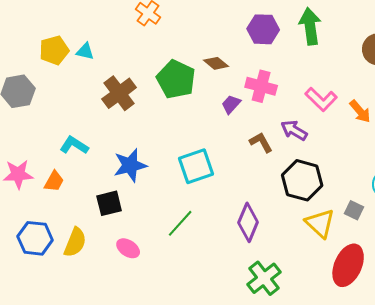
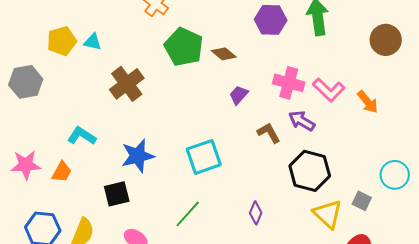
green pentagon: (176, 79) -> (184, 47), moved
pink cross: (261, 86) -> (289, 83), moved
purple diamond: (248, 222) -> (256, 213), size x0.6

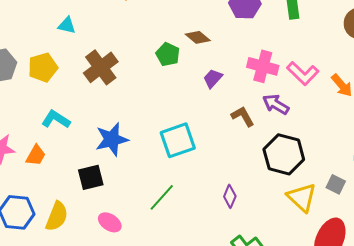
yellow pentagon: (62, 41) -> (43, 67), moved
green pentagon: (184, 47) -> (168, 54), moved, size x0.6

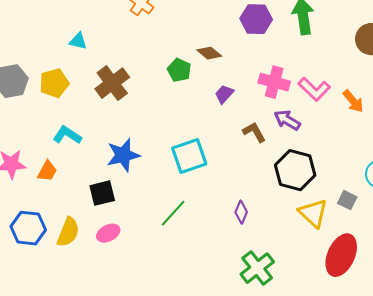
pink ellipse: (110, 222) -> (108, 233), moved, turned -60

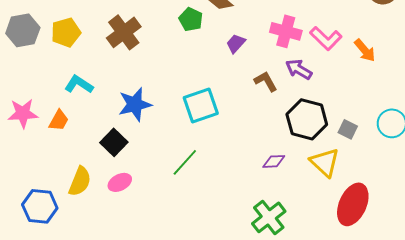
black square: (102, 193) -> (114, 142), turned -32
gray square: (347, 200) -> (348, 129), moved
purple diamond: (241, 212) -> (274, 161), moved, turned 65
blue hexagon: (28, 228) -> (40, 206), moved

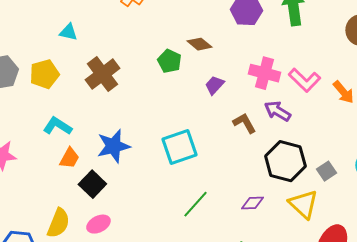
orange trapezoid: (59, 120) -> (69, 158), moved
gray square: (348, 129) -> (326, 171), turned 30
green line: (185, 162) -> (195, 204), moved

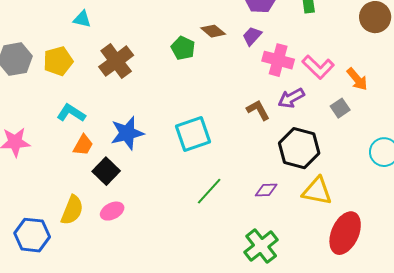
purple trapezoid: (214, 85) -> (252, 36), moved
purple arrow: (277, 111) -> (291, 98), turned -60
gray square: (326, 171) -> (340, 108), moved
yellow triangle: (303, 204) -> (317, 191), turned -32

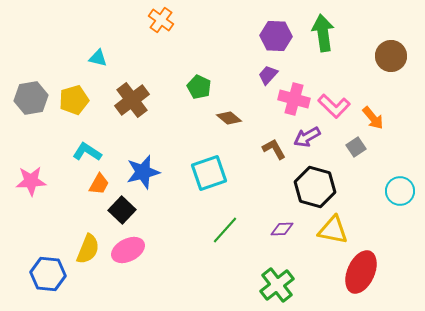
brown diamond: (213, 31) -> (229, 118), moved
pink ellipse: (112, 211) -> (128, 250), size x1.4

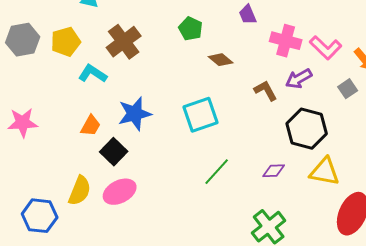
purple trapezoid: (268, 75) -> (248, 15), moved, turned -65
cyan L-shape: (87, 152) -> (93, 74), moved

